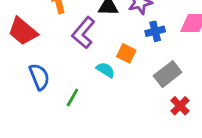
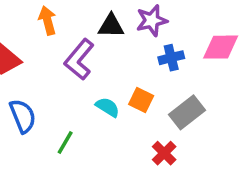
orange square: (126, 53) -> (141, 100), moved
red cross: (180, 106) -> (164, 153), moved

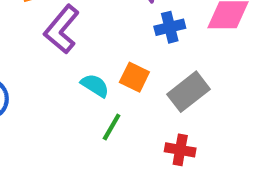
green line: (65, 142) -> (112, 127), moved
red cross: (164, 153) -> (180, 150), moved, turned -35

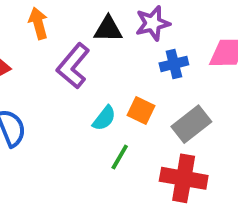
cyan semicircle: (95, 85) -> (104, 118), turned 96
red cross: (180, 150) -> (184, 178), size x1.6

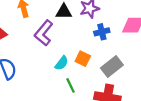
green line: (120, 157) -> (71, 85), turned -56

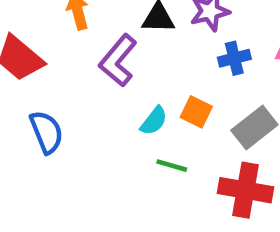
green line: (71, 85) -> (172, 166), turned -48

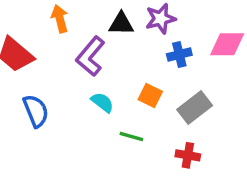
cyan semicircle: (154, 121) -> (102, 102), moved, turned -90
red cross: (246, 190) -> (188, 155), size x0.6

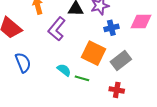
orange square: (150, 96) -> (94, 53), size x1.6
cyan semicircle: (102, 102) -> (64, 70), moved

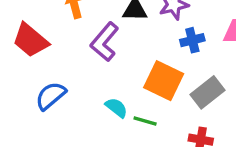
blue semicircle: (23, 63) -> (51, 96), turned -108

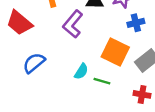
cyan semicircle: (116, 108) -> (81, 71), turned 84

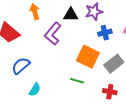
cyan semicircle: (81, 71) -> (35, 90), moved

